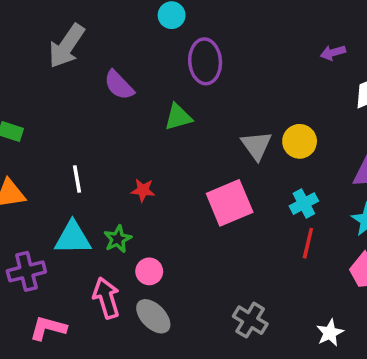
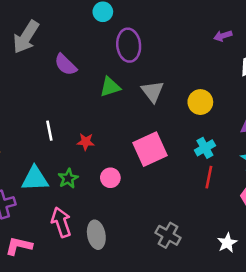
gray triangle: (256, 145) -> (152, 91), moved
white line: (77, 179) -> (49, 131), moved
pink circle: (149, 271) -> (110, 178), moved
gray ellipse: (153, 316) -> (96, 235), turned 36

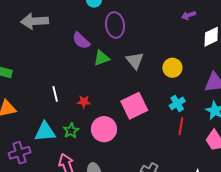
gray arrow: (26, 37) -> (34, 21), turned 56
purple semicircle: (66, 65) -> (81, 41), moved
pink circle: (110, 178) -> (104, 129), size x1.6

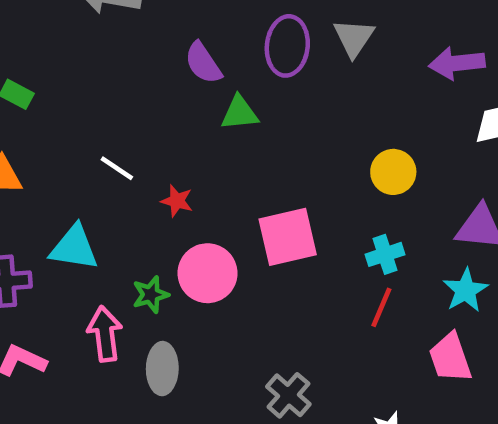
purple arrow: (188, 15) -> (457, 63), size x1.6
gray triangle: (135, 61) -> (354, 38), moved
white line: (55, 94) -> (117, 168), turned -56
green star: (71, 131) -> (151, 295), moved

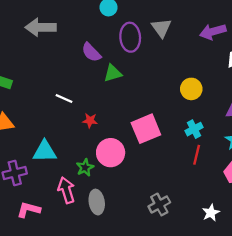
white line: (117, 168) -> (64, 99), moved
gray cross: (288, 395) -> (159, 204), turned 30

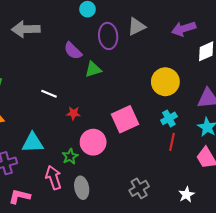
gray triangle: (161, 28) -> (136, 27), turned 42
yellow circle: (191, 89) -> (165, 82), size x1.4

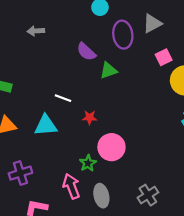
gray arrow: (26, 29) -> (36, 31), size x0.6
pink square: (125, 119) -> (164, 57), moved, size x0.6
cyan triangle: (33, 143) -> (46, 125), moved
gray cross: (139, 188) -> (148, 195), moved

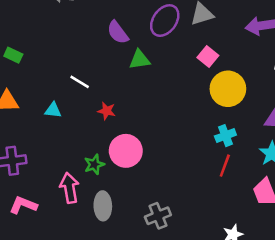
purple ellipse: (123, 35) -> (165, 21), turned 32
pink square: (164, 57) -> (208, 57), turned -35
cyan triangle: (46, 125) -> (53, 110), size x0.6

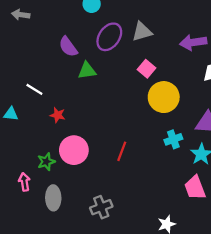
cyan cross: (225, 136) -> (173, 139), moved
red line: (225, 166) -> (122, 151), moved
pink arrow: (69, 188) -> (24, 182), size x0.7

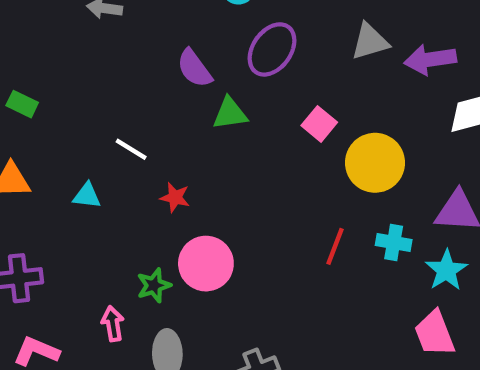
gray triangle: (142, 32) -> (370, 42), moved
pink square: (147, 69) -> (319, 124), moved
cyan cross: (173, 139) -> (394, 243), turned 30
red line: (122, 151) -> (335, 246), moved

